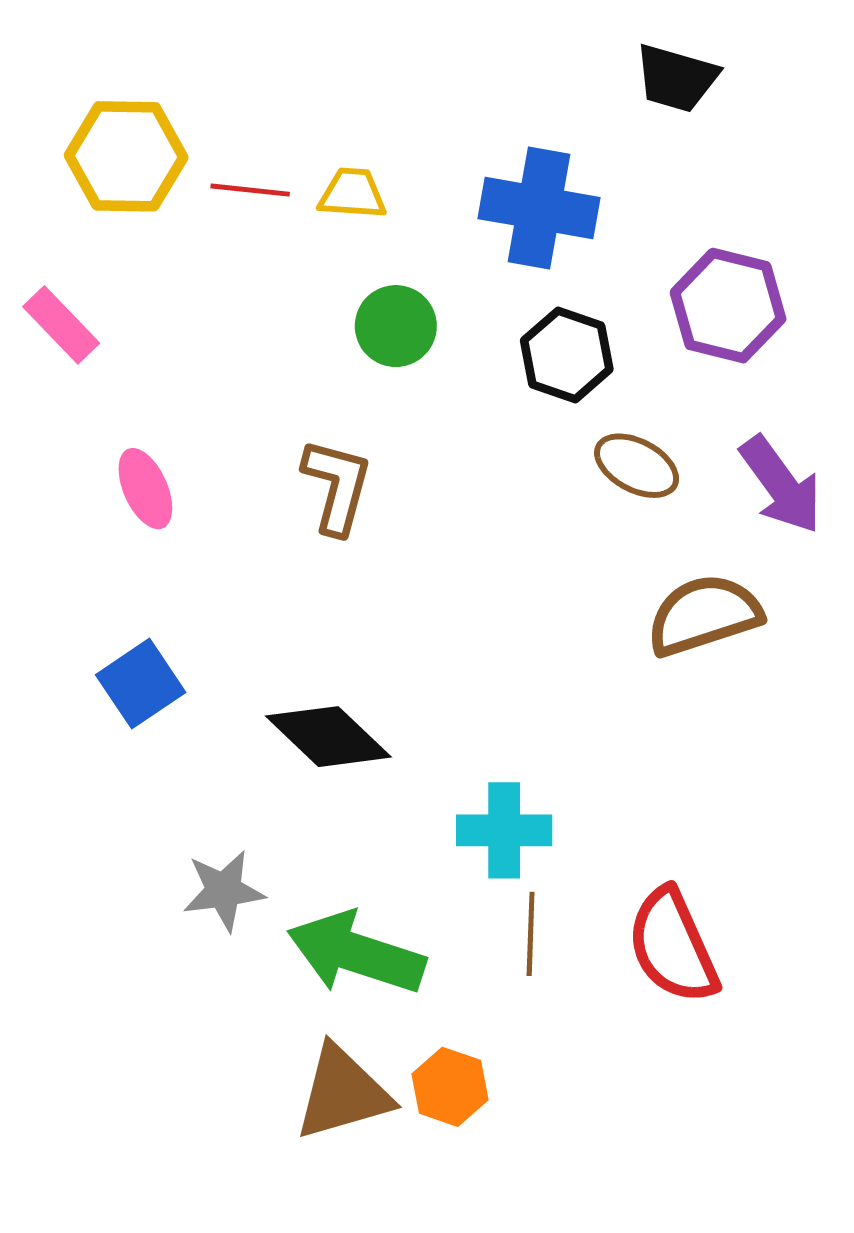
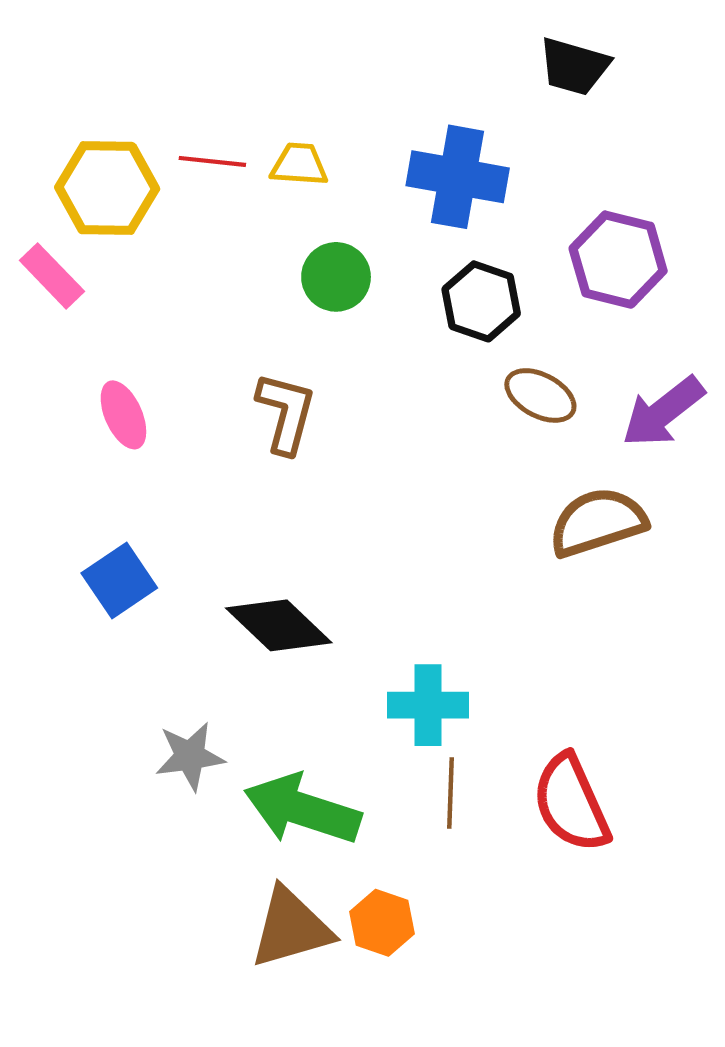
yellow hexagon: (126, 156) -> (107, 188), moved
purple arrow: (781, 485) -> (663, 412), turned 88

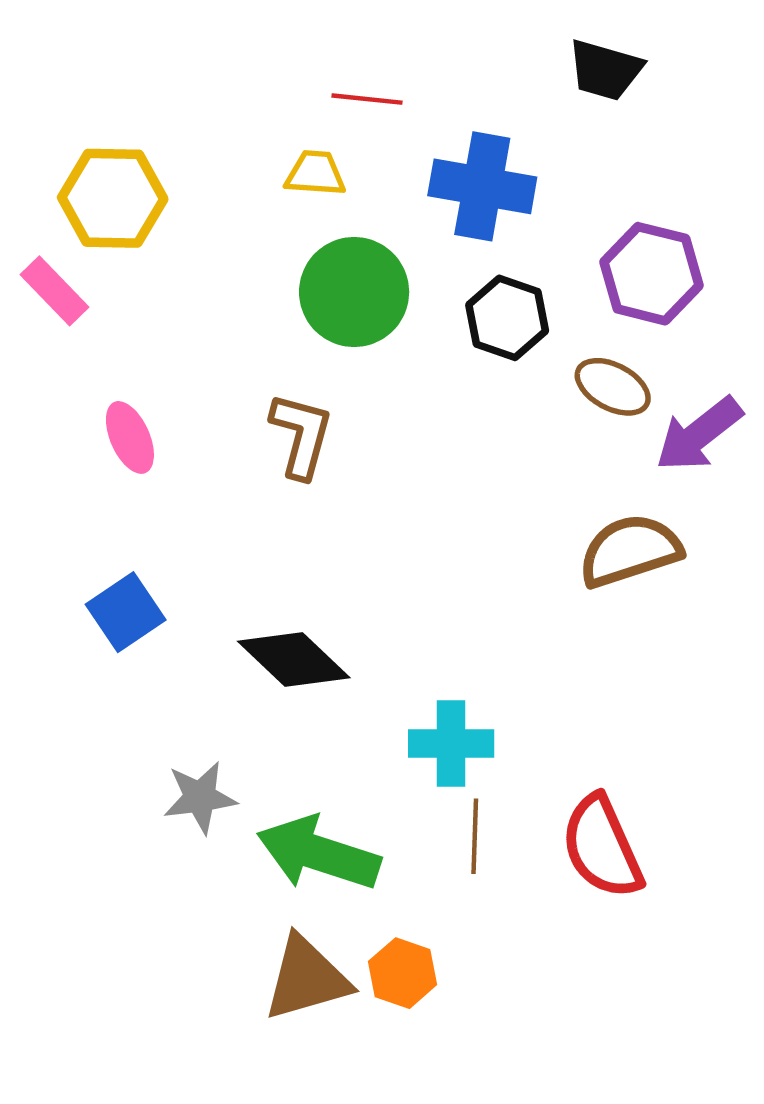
red line: (212, 161) -> (367, 99), moved
green circle: (336, 277) -> (354, 292), size x1.5
brown ellipse: (540, 395) -> (613, 387), moved

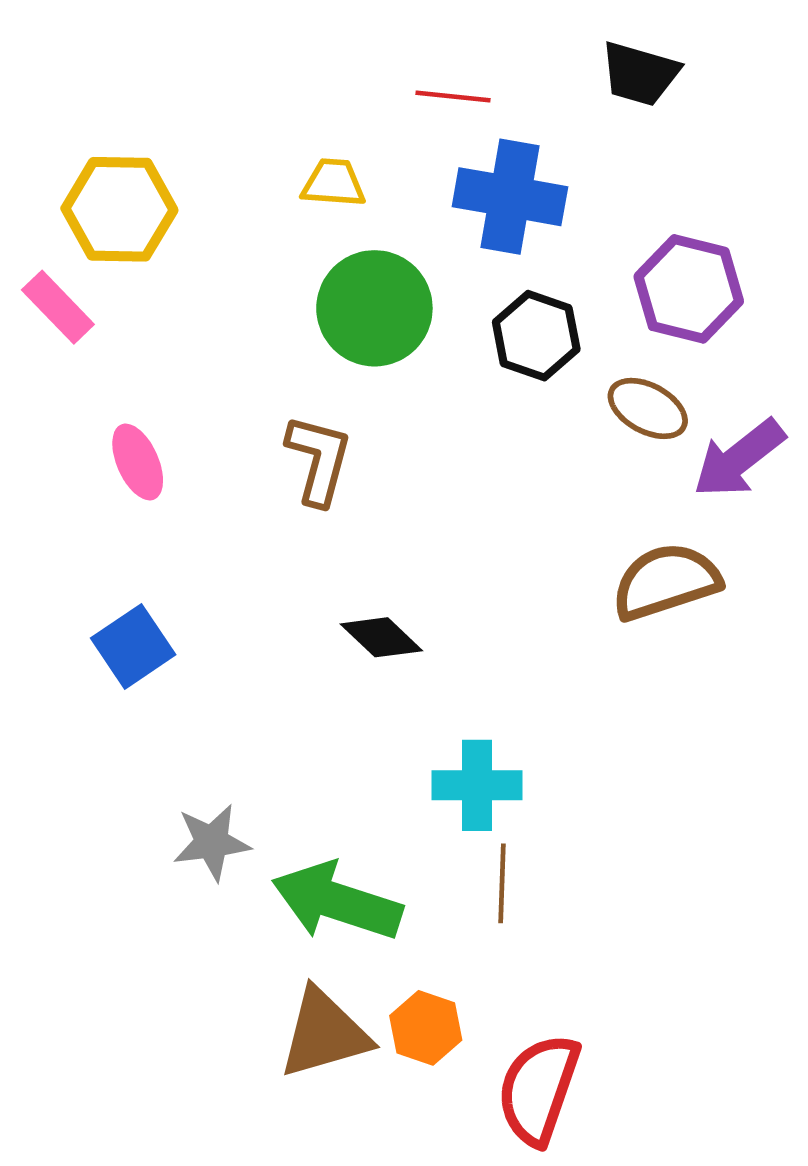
red line: (367, 99) -> (453, 96), moved
black diamond: (294, 659) -> (381, 637), moved, size x0.7
red semicircle: (602, 847) -> (538, 1089), moved, turned 43

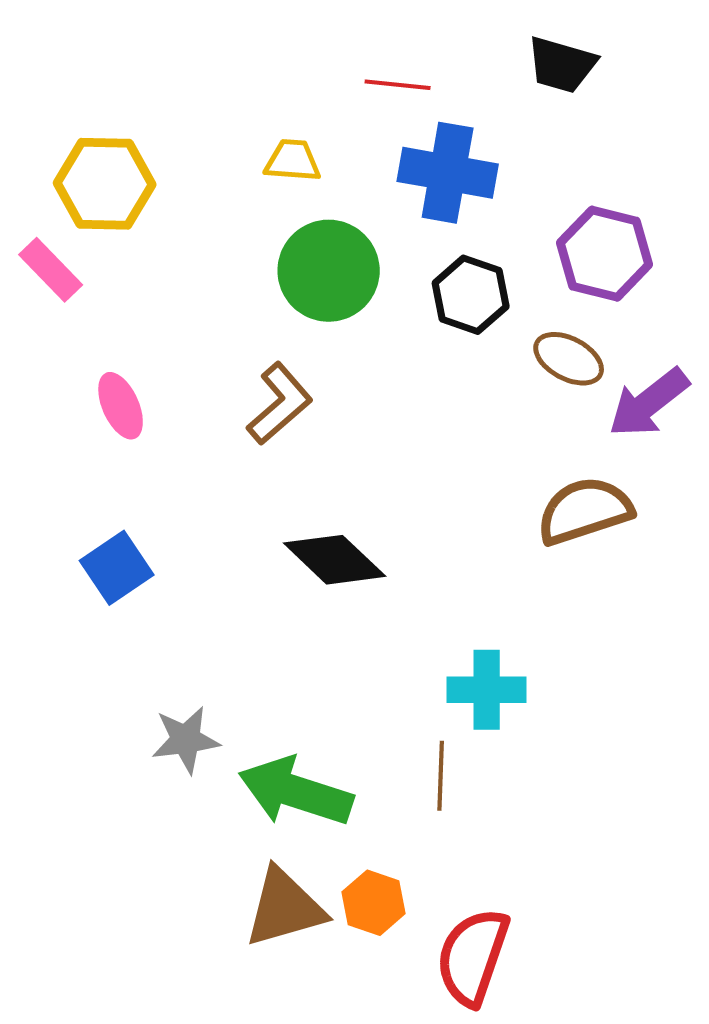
brown L-shape: (319, 460) -> (280, 404), turned 34
black diamond: (381, 637) -> (335, 560), size x1.4
cyan cross: (477, 785) -> (487, 690), moved

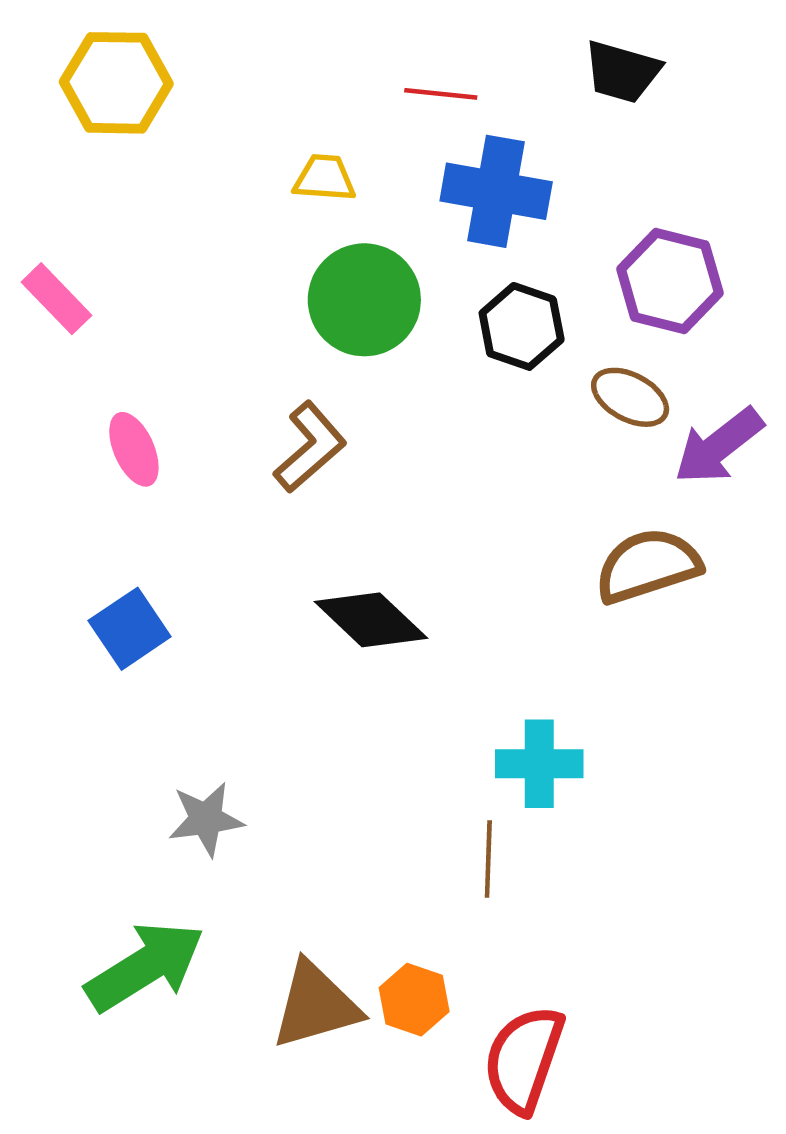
yellow hexagon: (105, 184) -> (116, 83), moved
green arrow: (296, 792) -> (145, 966), moved, turned 130

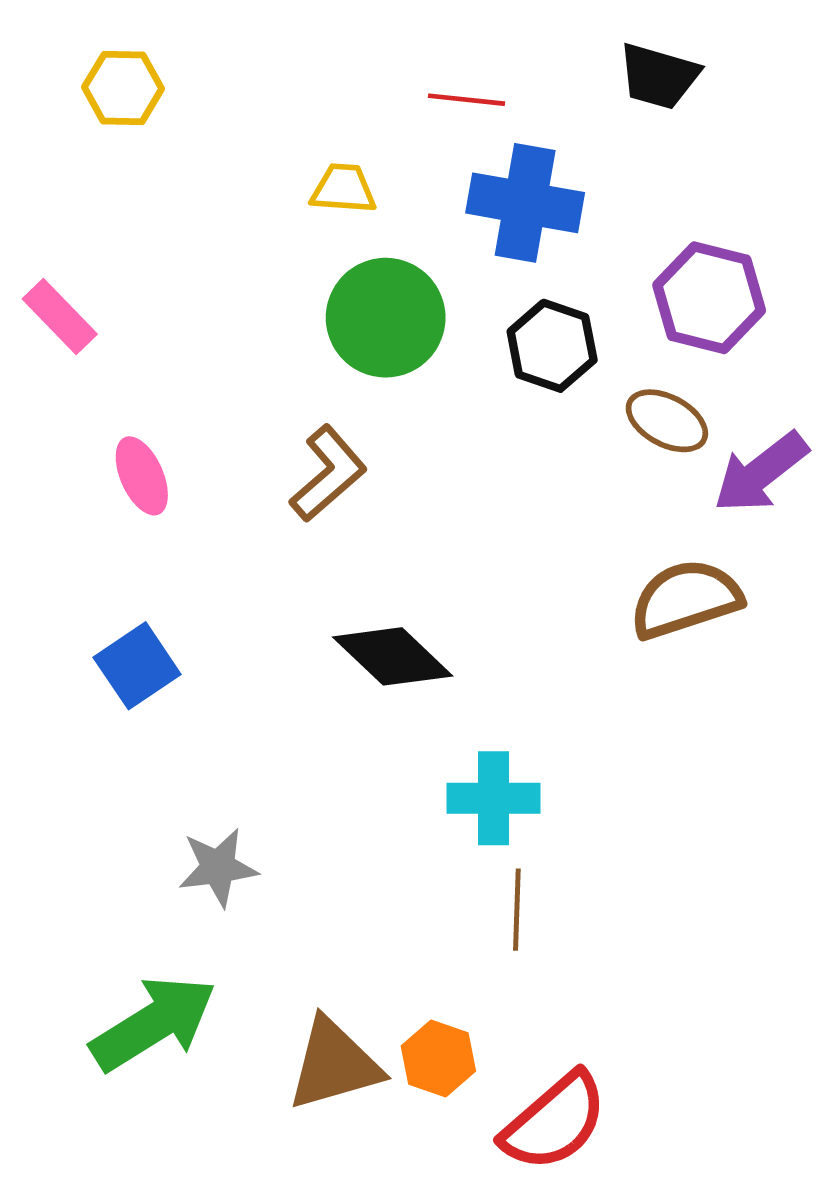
yellow hexagon: (116, 83) -> (123, 88), size x0.7
cyan cross: (539, 764) -> (493, 798), moved
red semicircle: (524, 1059) -> (554, 1122), turned -150

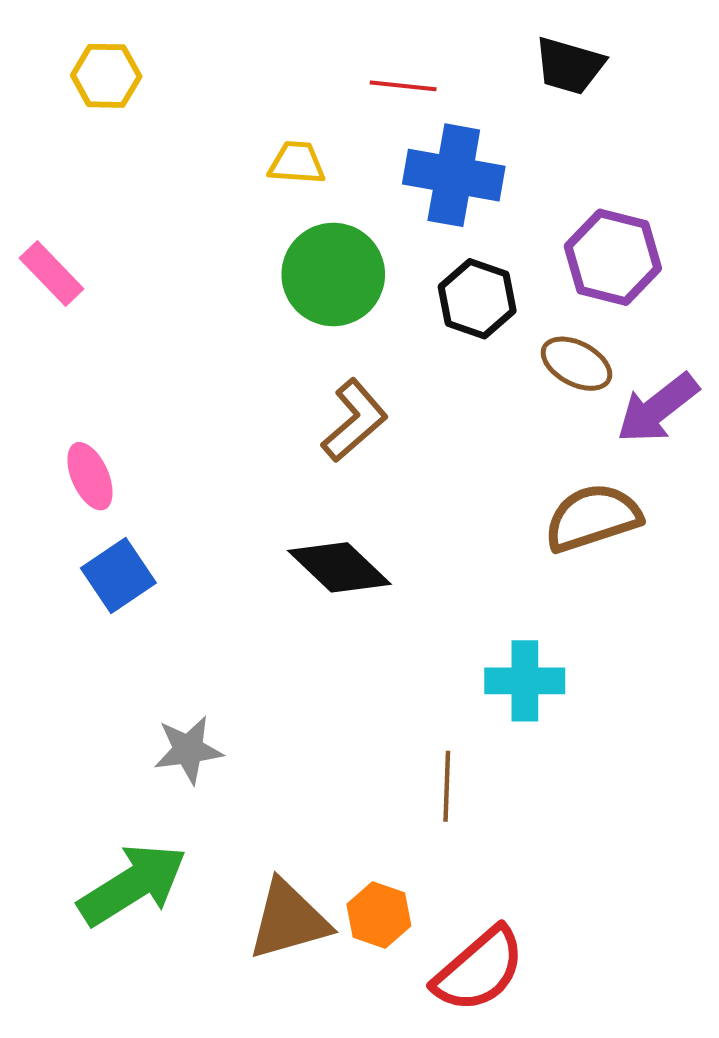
brown L-shape: (328, 474) -> (355, 420), moved
pink ellipse: (142, 476) -> (90, 476), moved
cyan cross: (493, 798) -> (525, 681), moved

